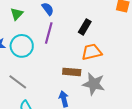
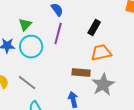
green triangle: (17, 14) -> (25, 25), moved
gray star: (94, 84) -> (103, 85), turned 30

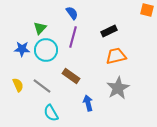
black rectangle: (94, 28) -> (109, 31), turned 35
brown rectangle: (81, 73) -> (71, 76), moved, turned 30

